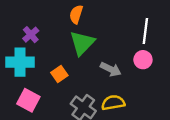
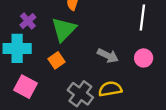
green triangle: (82, 43) -> (64, 29), moved
pink circle: (143, 60) -> (144, 58), moved

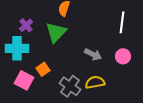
orange square: (57, 60) -> (43, 69), moved

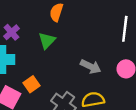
green triangle: (56, 32) -> (47, 41), size x0.7

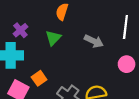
gray arrow: (91, 67) -> (94, 41), moved

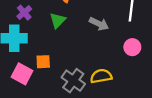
orange square: (39, 78) -> (43, 62), turned 32

